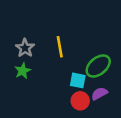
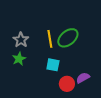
green ellipse: (98, 66) -> (68, 38), moved
cyan square: (78, 80) -> (53, 65), moved

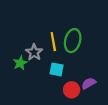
green ellipse: (68, 38) -> (73, 41), turned -35
gray star: (21, 40) -> (34, 52), moved

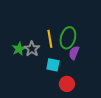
green star: (20, 63) -> (19, 49), moved
purple semicircle: (89, 83) -> (74, 53), moved, turned -40

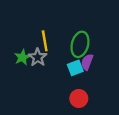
yellow line: (50, 39) -> (45, 41), moved
cyan square: (53, 65) -> (75, 68), moved, turned -32

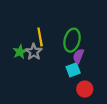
cyan square: (75, 68) -> (73, 70), moved
red circle: (79, 98) -> (85, 89), moved

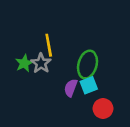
green ellipse: (72, 40) -> (87, 65), moved
purple semicircle: (78, 56) -> (71, 88), moved

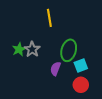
yellow line: (49, 45) -> (49, 18), moved
cyan square: (89, 85) -> (81, 66), moved

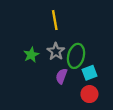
green star: (19, 49) -> (31, 55), moved
gray star: (32, 49) -> (56, 51), moved

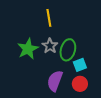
green star: (31, 55) -> (28, 49), size x1.5
purple semicircle: (61, 76) -> (55, 81), moved, size x1.5

